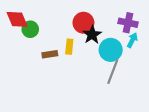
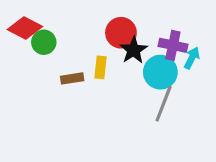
red diamond: (17, 19) -> (25, 28), turned -40
purple cross: (128, 23) -> (173, 45), moved

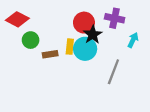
green circle: (44, 42) -> (31, 40), moved
purple cross: (173, 45) -> (115, 18), moved
cyan circle: (160, 72) -> (85, 49), moved

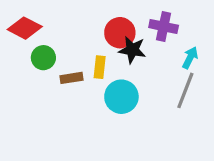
black star: (93, 35) -> (132, 50), turned -30
cyan circle: (85, 49) -> (121, 97), moved
gray line: (113, 72) -> (185, 90), moved

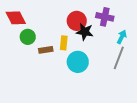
red diamond: (25, 28) -> (16, 18), turned 35

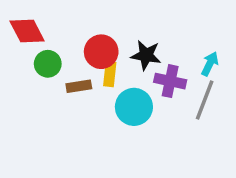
purple cross: (105, 17) -> (170, 81), moved
red circle: (77, 21) -> (101, 52), moved

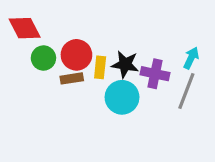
red circle: (101, 52) -> (76, 55), moved
black star: (146, 55) -> (125, 64), moved

